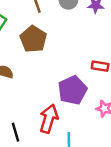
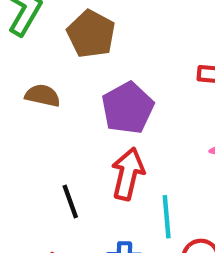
purple pentagon: (72, 90) -> (128, 108), moved

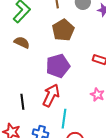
brown pentagon: (91, 34) -> (63, 30), moved
brown semicircle: (43, 96) -> (22, 42), moved

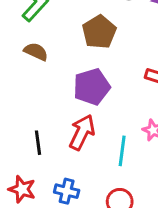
cyan line: (64, 119) -> (122, 151), moved

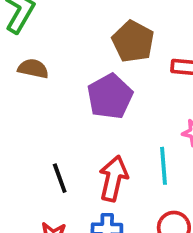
brown pentagon: (99, 32) -> (133, 41), moved
red arrow: (82, 132) -> (113, 178), moved

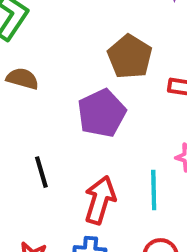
black line: (60, 178) -> (41, 172), moved

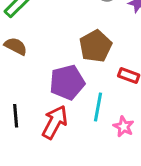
cyan line: (154, 190) -> (98, 107), moved
red arrow: (100, 200) -> (55, 122), moved

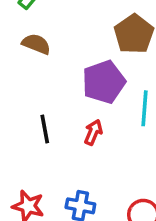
red arrow: (55, 122) -> (93, 132), size x0.6

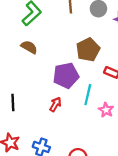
black line: (45, 129) -> (13, 102), moved

